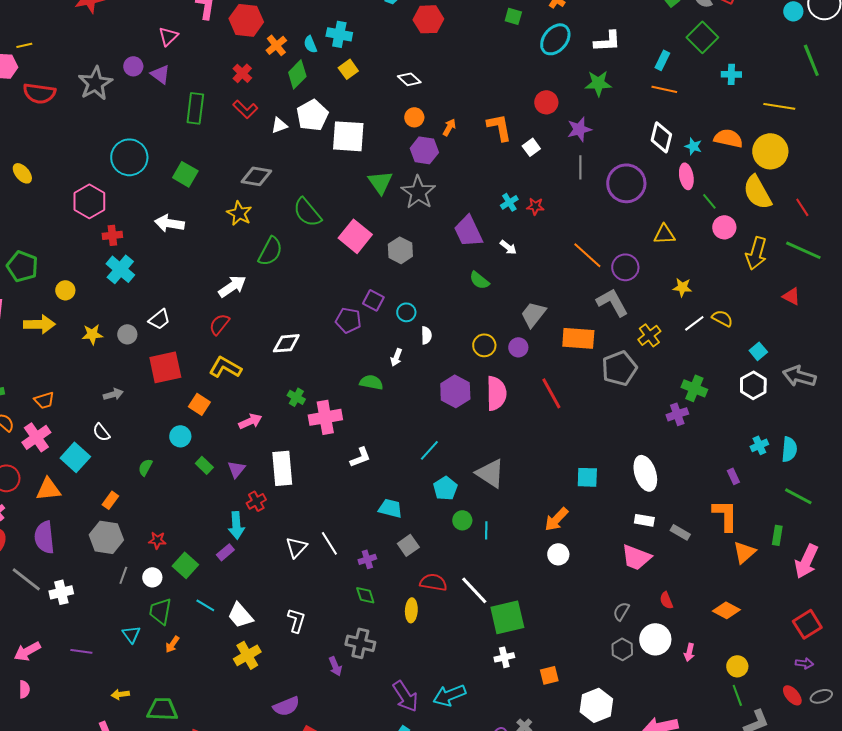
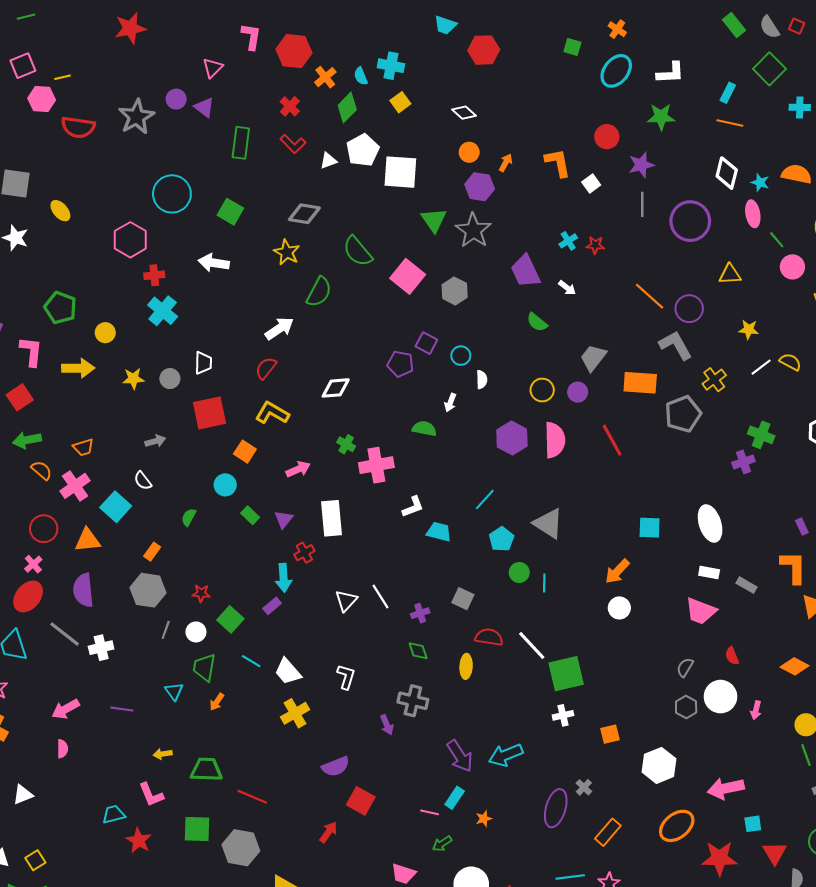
white trapezoid: (159, 319) -> (203, 363), turned -50
cyan trapezoid: (390, 508) -> (439, 532), moved
gray square: (408, 545) -> (463, 599), turned -30

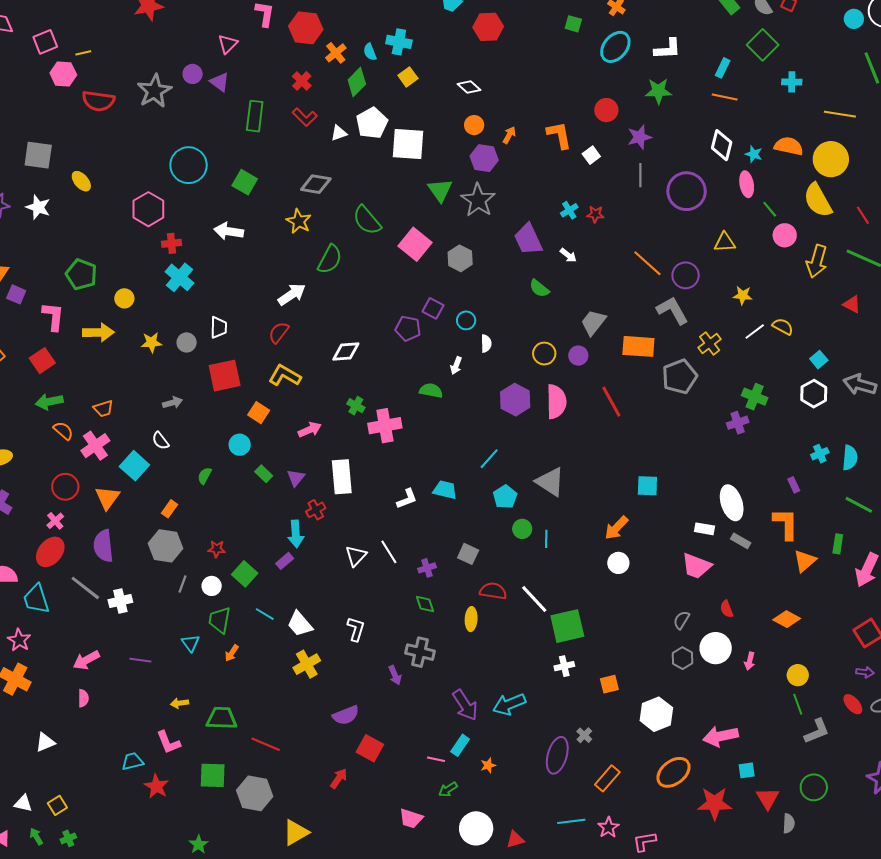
white L-shape: (413, 507) -> (407, 499), moved
white ellipse: (710, 523) -> (732, 503), moved
orange triangle: (88, 540) -> (107, 498), turned -48

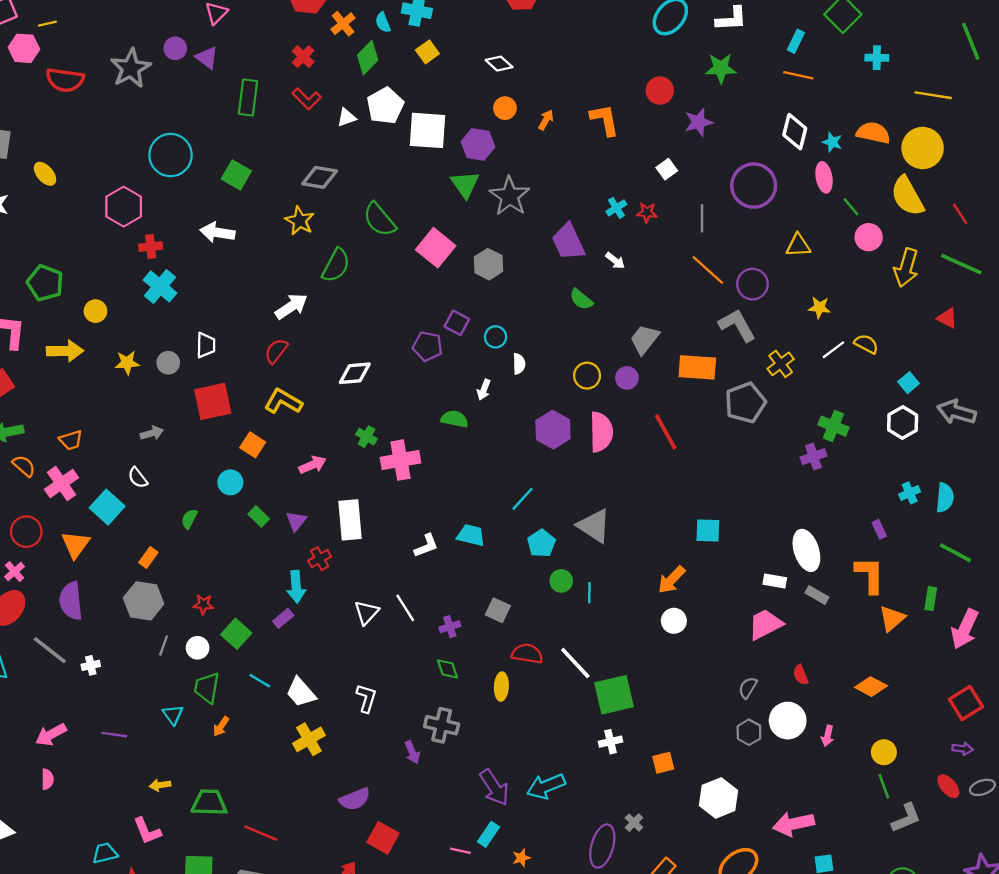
white square: (591, 155) -> (667, 169), moved
purple hexagon: (484, 158) -> (478, 144), moved
gray line: (640, 175) -> (702, 218), moved
pink trapezoid: (697, 566) -> (765, 624), turned 132
white cross: (120, 601) -> (91, 665), size x0.7

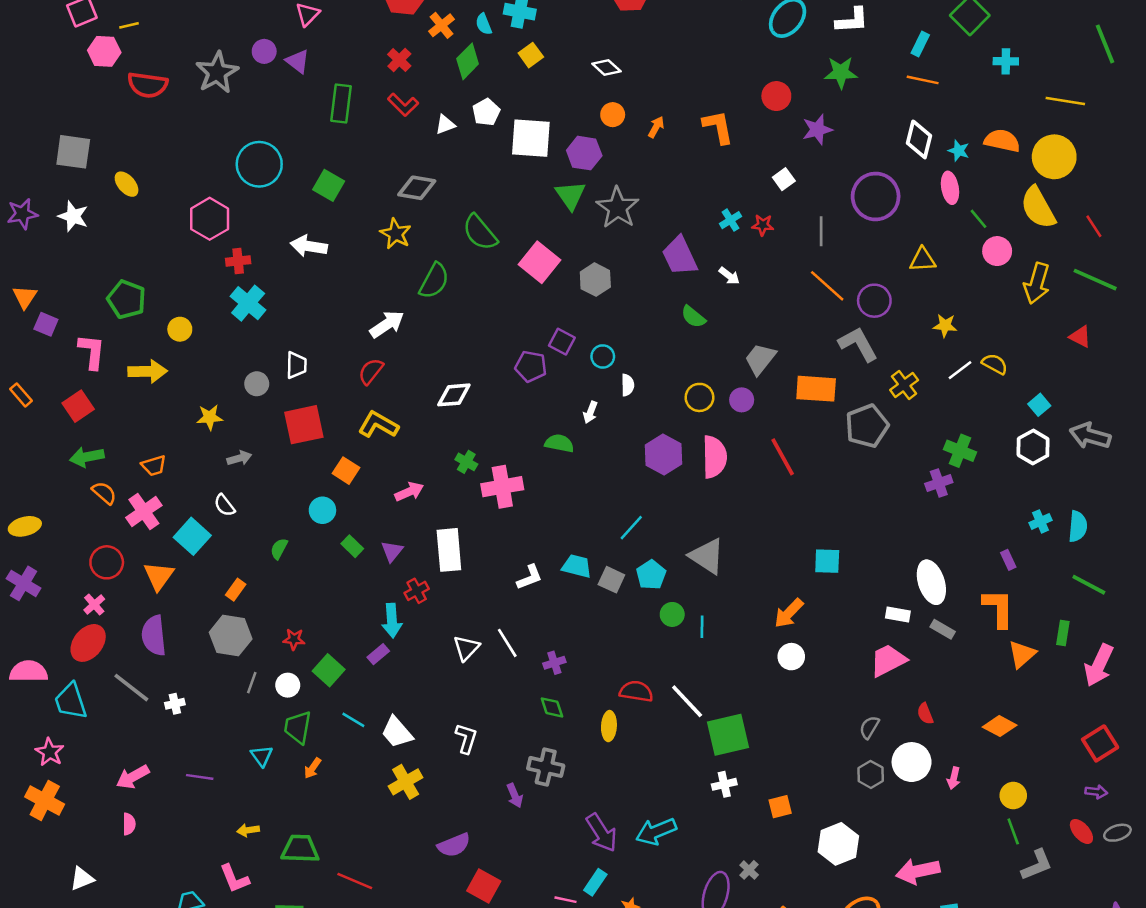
white pentagon: (385, 106) -> (486, 112), size x0.7
yellow star: (127, 363) -> (210, 417), moved
gray square: (498, 610) -> (611, 580), moved

